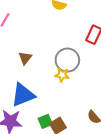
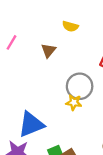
brown triangle: (25, 58) -> (48, 51), moved

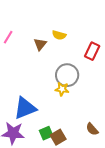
yellow semicircle: (70, 26) -> (59, 35), moved

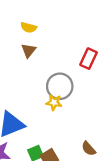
yellow semicircle: (59, 35) -> (29, 27), moved

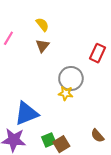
yellow semicircle: (29, 27) -> (42, 24), turned -144

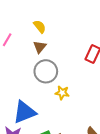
gray circle: (71, 78) -> (46, 71), moved

